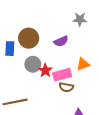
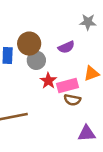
gray circle: (33, 64) -> (36, 60), moved

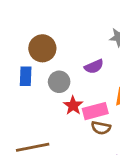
brown circle: (29, 44) -> (42, 48), moved

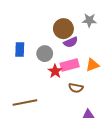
brown circle: (42, 48) -> (63, 29), moved
pink rectangle: (95, 111) -> (70, 65), moved

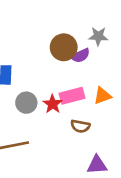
purple semicircle: (71, 42) -> (80, 56), moved
gray circle: (45, 54) -> (26, 103), moved

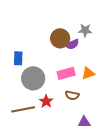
gray circle: (26, 103) -> (33, 78), size x1.5
red star: (53, 104) -> (46, 101), moved

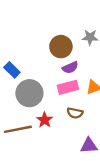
purple semicircle: (72, 44) -> (70, 68), moved
blue rectangle: (18, 58) -> (12, 70), turned -48

